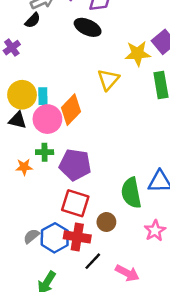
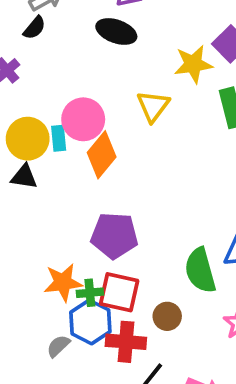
pink circle: (47, 119) -> (83, 119), moved
green cross: (45, 152) -> (90, 293), moved
orange star: (24, 167) -> (63, 282), moved, size x1.5
blue hexagon: (55, 238) -> (90, 322), moved

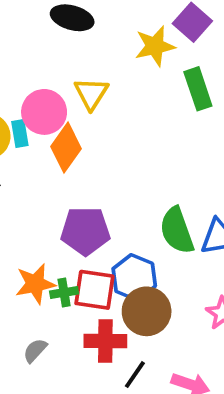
yellow triangle: (153, 106) -> (91, 94), moved
green semicircle: (200, 270) -> (177, 230), moved
brown circle: (167, 316) -> (147, 311), size x1.6
blue hexagon: (90, 322) -> (134, 277), moved

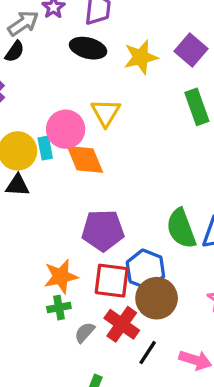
yellow star: (155, 46) -> (141, 57), moved
orange diamond: (66, 148) -> (85, 159), turned -57
green cross: (64, 293) -> (59, 308), moved
red cross: (105, 341) -> (122, 324), turned 36
gray semicircle: (35, 350) -> (85, 333), moved

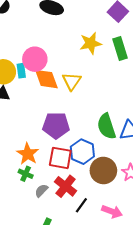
yellow star: (141, 57) -> (91, 43), moved
yellow triangle: (106, 113) -> (72, 81), moved
orange star: (61, 276) -> (28, 154), turned -30
brown circle: (157, 298) -> (103, 170), moved
green cross: (59, 308) -> (26, 174), turned 32

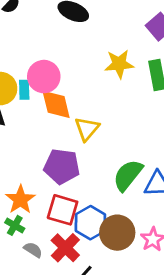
yellow triangle: (72, 81) -> (87, 129), moved
green semicircle: (106, 126) -> (128, 175), turned 50
blue hexagon: (82, 152) -> (90, 223), moved
gray semicircle: (41, 191) -> (33, 250), turned 72

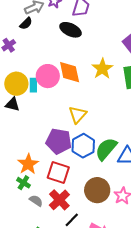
yellow star: (119, 64) -> (102, 69), turned -30
orange diamond: (56, 104) -> (70, 72), moved
blue hexagon: (90, 223) -> (83, 146), moved

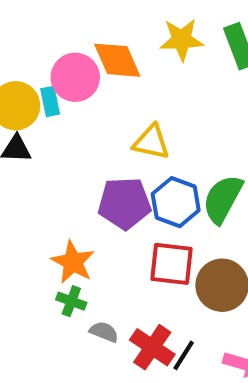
yellow star: (102, 69) -> (182, 40), turned -30
yellow triangle: (78, 115) -> (151, 142), turned -48
red square: (58, 172) -> (171, 264), moved
red cross: (59, 200) -> (152, 347), moved

